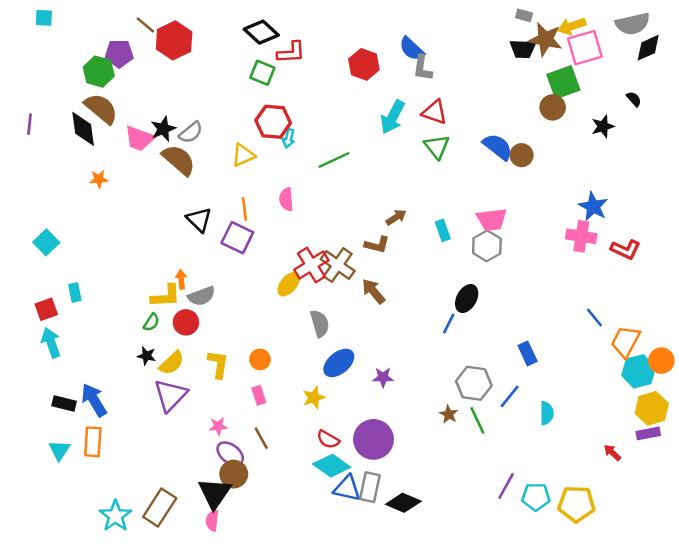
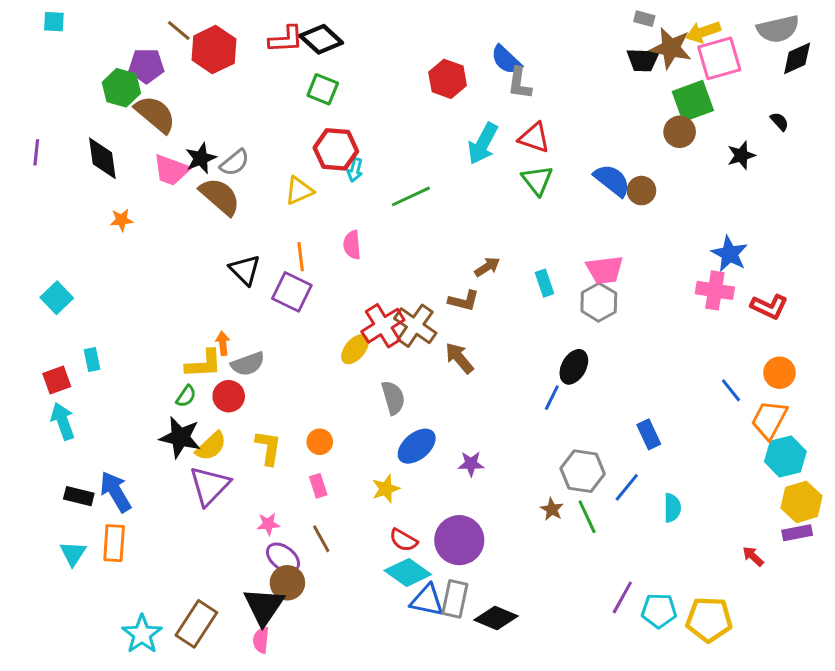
red L-shape: (291, 52) -> (286, 39), moved
brown semicircle: (101, 109) -> (155, 114), moved
black star: (147, 356) -> (180, 437), size x1.8
orange circle: (661, 361) -> (779, 373), moved

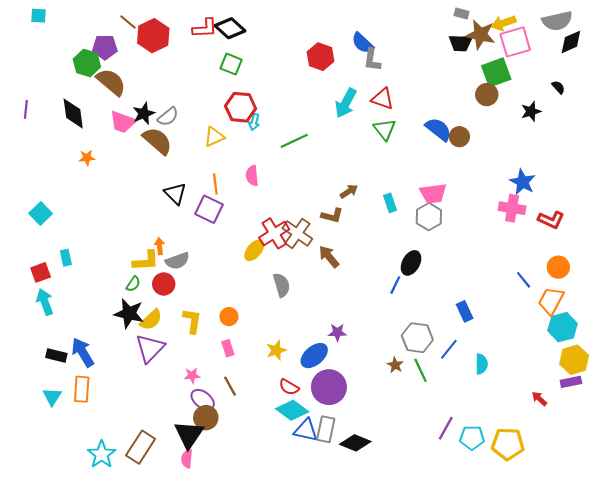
blue ellipse: (417, 446) -> (314, 356), moved

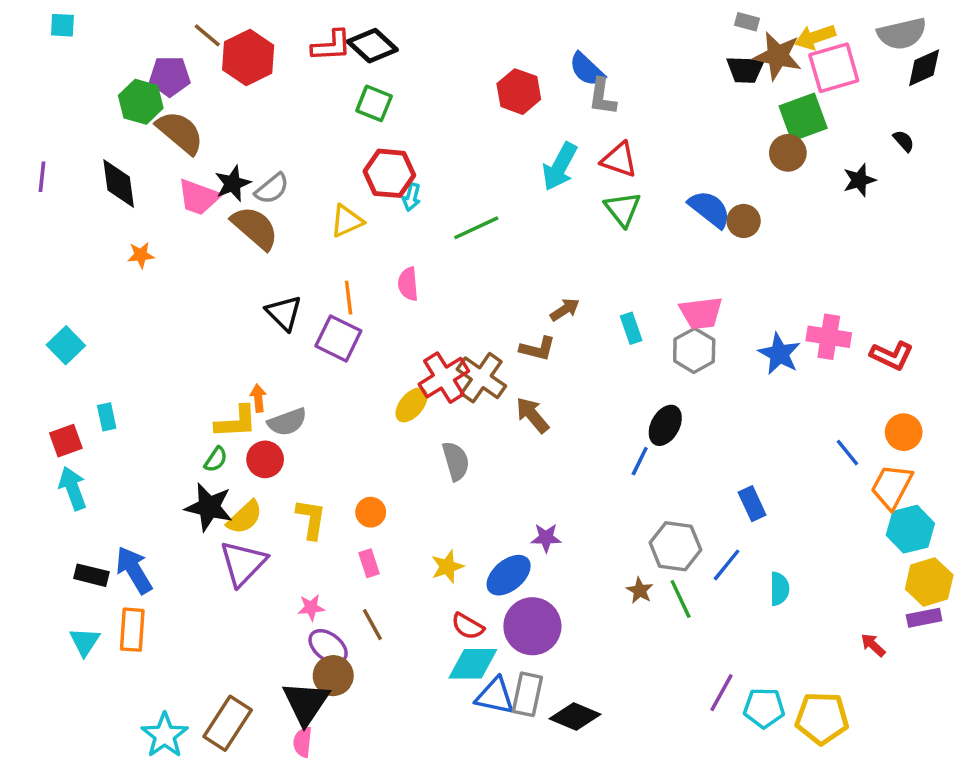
blue star: (523, 182) -> (779, 354), moved
cyan diamond: (292, 410) -> (473, 664), turned -36

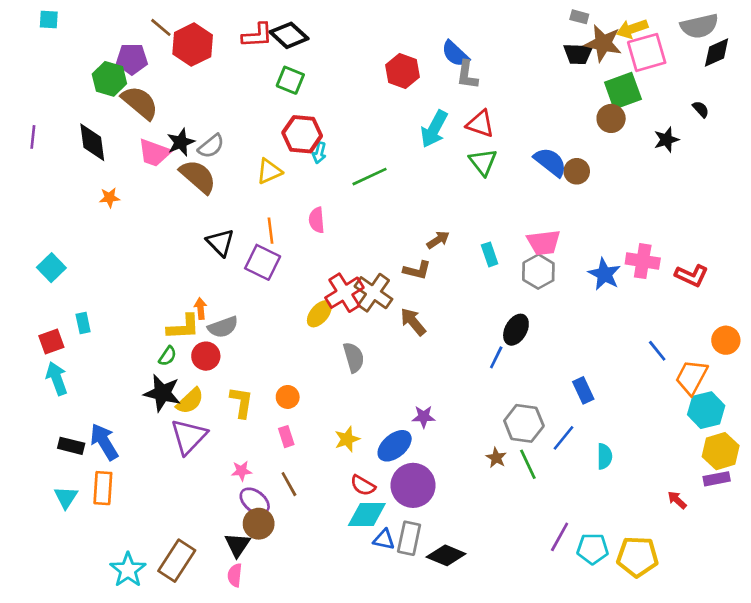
orange circle: (904, 432) -> (726, 340), moved
blue triangle: (495, 696) -> (384, 540), size x0.7
black triangle: (306, 703) -> (237, 545), size x0.7

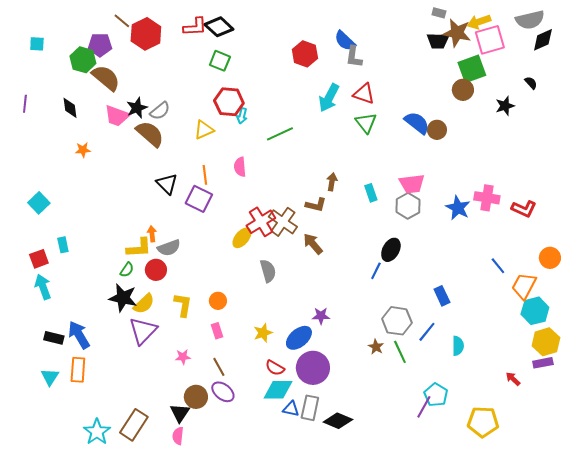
cyan square: (49, 19) -> (37, 44), moved
black diamond: (92, 142) -> (70, 108), size x0.7
brown arrow: (438, 240) -> (332, 182), turned -48
purple ellipse: (255, 501) -> (223, 392), moved
cyan pentagon: (593, 549) -> (436, 395), moved, turned 30

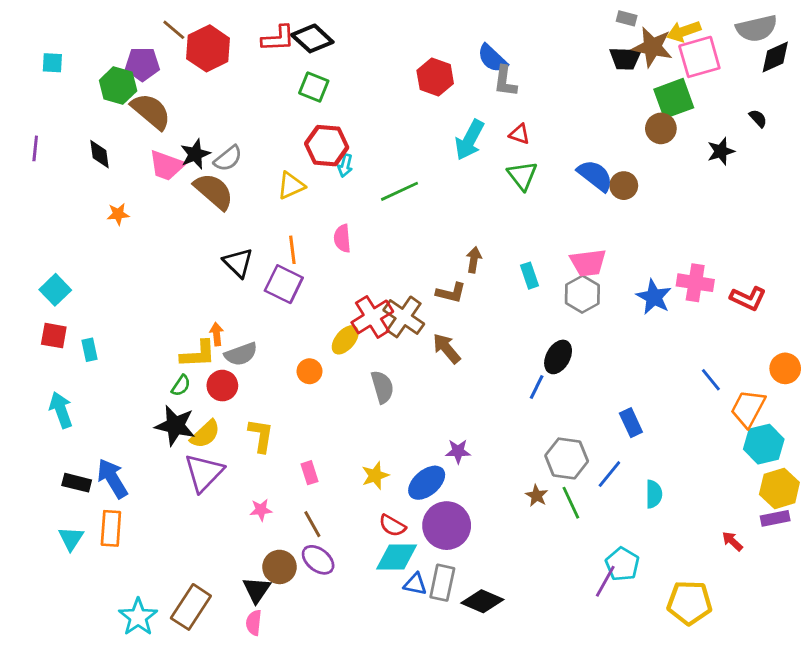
red triangle: (364, 94) -> (519, 134), size x0.7
red square: (39, 259) -> (54, 336), moved, turned 30
orange circle: (218, 301) -> (309, 371), moved

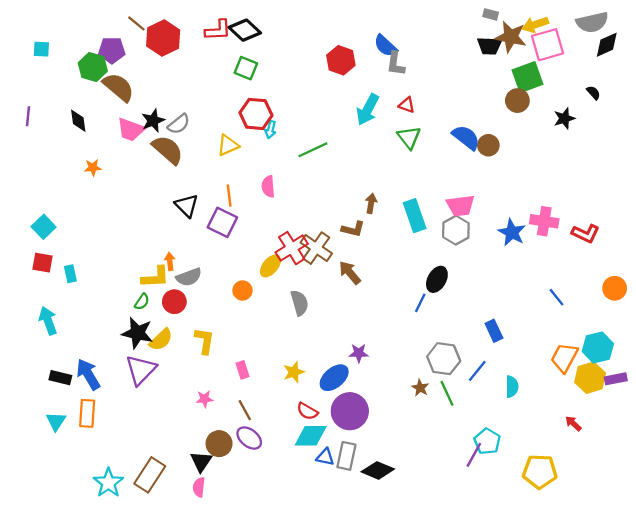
cyan rectangle: (529, 276) -> (415, 216), size x1.6
orange trapezoid: (748, 408) -> (564, 358), moved
purple triangle: (204, 473) -> (141, 370), moved
yellow hexagon: (779, 488) -> (590, 378), moved
purple rectangle: (775, 518) -> (616, 379), moved

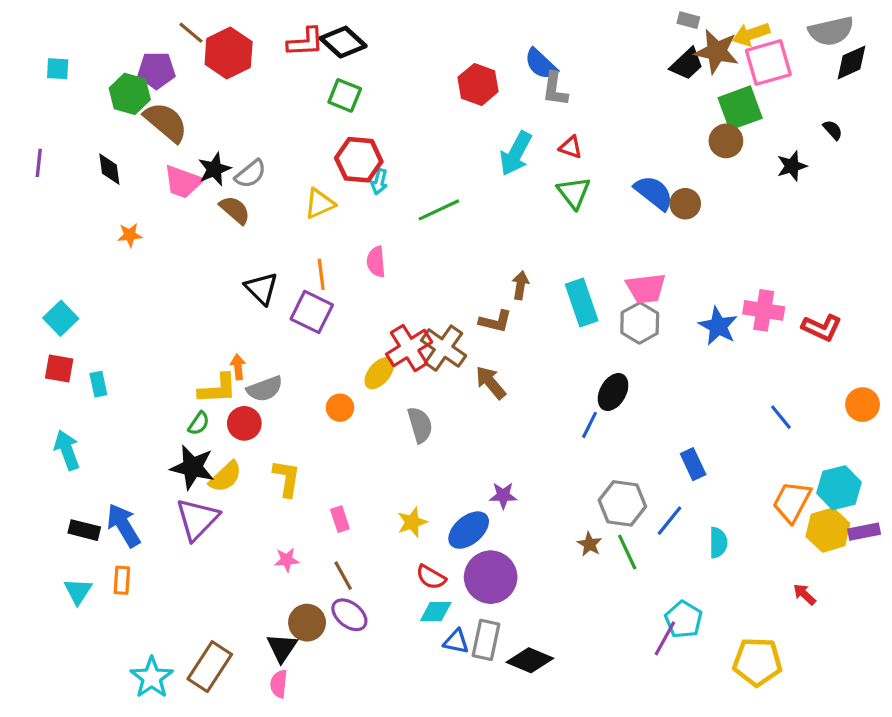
black trapezoid: (489, 46) -> (687, 64), turned -45
brown semicircle: (168, 150) -> (235, 210), size x0.7
orange rectangle: (87, 413) -> (122, 580), size x0.7
cyan diamond: (311, 436) -> (436, 612), size x0.7

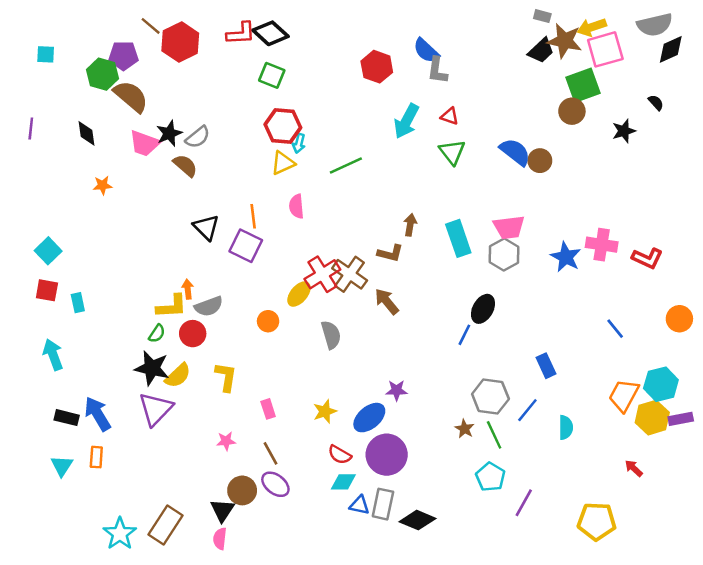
yellow triangle: (320, 204) -> (283, 163), moved
cyan pentagon: (684, 619) -> (490, 477), moved

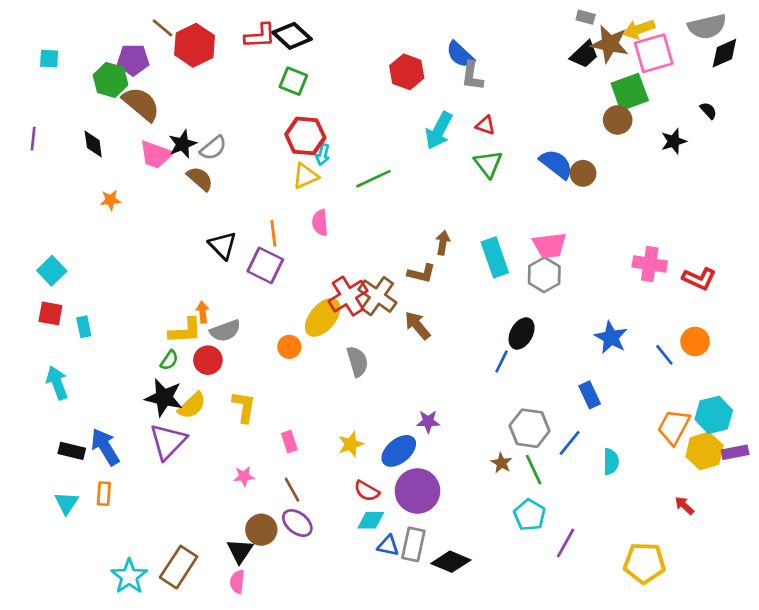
blue star: (566, 257) -> (611, 337), moved
yellow ellipse: (299, 294) -> (323, 317), size x1.4
orange circle: (679, 319) -> (695, 341), moved

